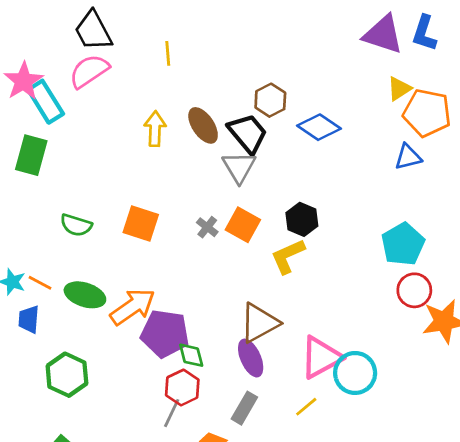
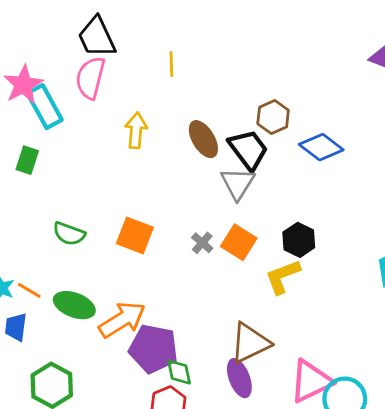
pink semicircle: (89, 71) -> (90, 78), turned -45
yellow arrow: (155, 129) -> (136, 130), moved
green rectangle: (31, 155) -> (27, 160), size x0.7

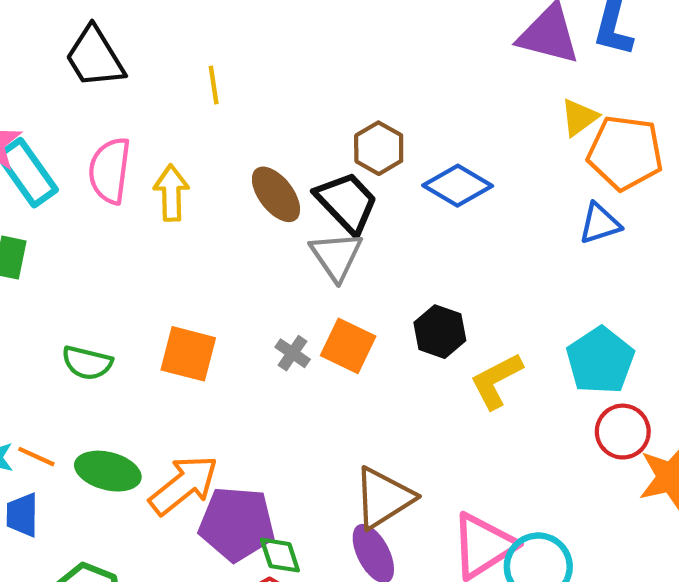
pink semicircle: (90, 78) -> (110, 171), moved
yellow L-shape: (283, 277) -> (496, 381), moved

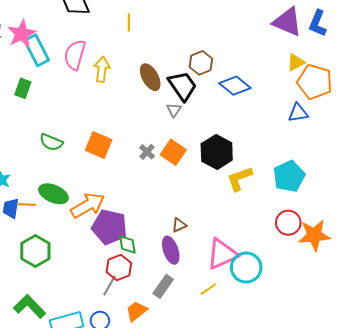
gray triangle: (336, 256) -> (174, 110), size x0.6
black hexagon: (440, 332) -> (217, 152), size x1.4
red circle: (623, 432) -> (288, 223), moved
orange line: (36, 457) -> (27, 204), moved, turned -30
brown triangle: (383, 498) -> (179, 225), size x0.5

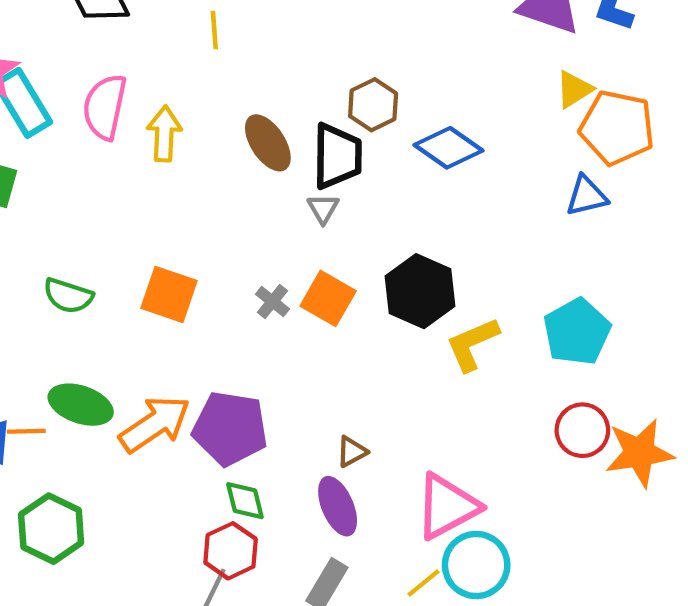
black trapezoid: (182, 86) -> (337, 156), turned 40
purple pentagon: (109, 227) -> (230, 428), moved
cyan circle: (246, 267) -> (476, 565), moved

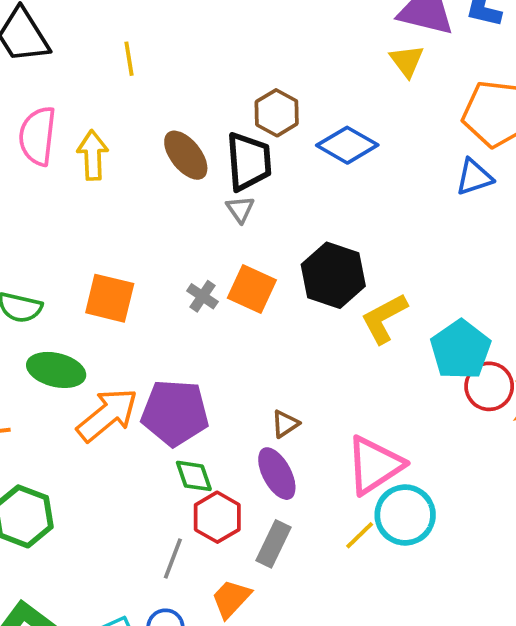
yellow triangle: (574, 89) -> (407, 61), moved, turned -30
cyan pentagon: (577, 332) -> (461, 350), moved
green ellipse: (81, 405) -> (56, 370), moved
red hexagon: (231, 551) -> (217, 517), moved

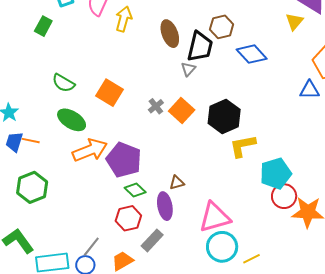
green diamond: (194, 476) -> (135, 190), moved, turned -45
yellow line: (360, 535) -> (251, 259), moved
gray line: (173, 559) -> (91, 247), moved

